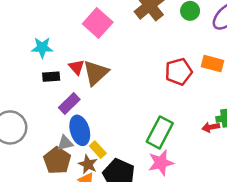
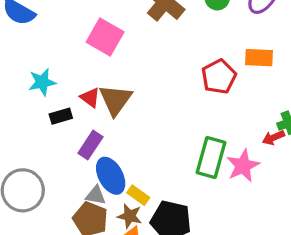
gray triangle: (65, 143) -> (96, 195), turned 35
pink star: (161, 163) -> (243, 166), moved

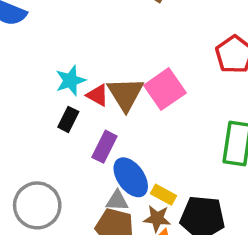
pink square: (105, 37) -> (165, 89), moved, turned 33
cyan star: (42, 82) -> (70, 80), moved
black rectangle: (61, 116) -> (68, 119), turned -40

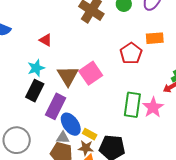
red triangle: (98, 95) -> (46, 40), moved
black rectangle: (68, 119) -> (35, 91), size x1.5
purple rectangle: (104, 147) -> (56, 106), size x1.4

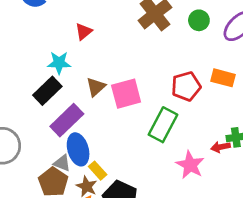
red triangle: (46, 40) -> (84, 32), turned 32
brown triangle: (68, 76) -> (96, 87), size x0.7
green rectangle: (132, 105) -> (163, 125), moved
pink star: (153, 107) -> (190, 165), turned -30

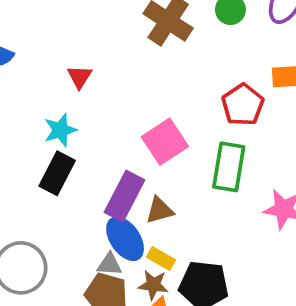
brown triangle: (96, 87) -> (160, 210), moved, turned 45
purple rectangle: (67, 120) -> (124, 196), moved

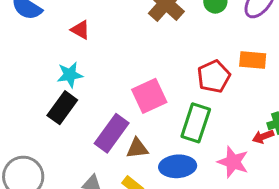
red triangle: (79, 77) -> (80, 30), moved, turned -42
blue ellipse: (125, 239) -> (178, 166), moved, turned -68

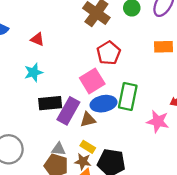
red pentagon: (214, 76) -> (109, 53), moved
black rectangle: (62, 108) -> (50, 103), moved, turned 55
blue ellipse: (178, 166) -> (103, 104), moved

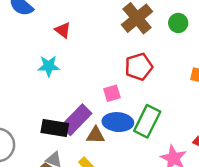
pink square: (92, 81) -> (112, 93), size x0.6
black rectangle: (50, 103) -> (55, 128), moved

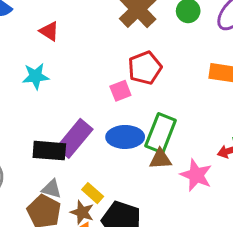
pink square: (112, 93) -> (120, 91), moved
brown triangle: (96, 135) -> (160, 159), moved

